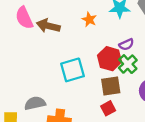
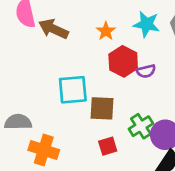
red hexagon: (110, 59) -> (123, 61), moved
green cross: (128, 64) -> (141, 126), moved
brown square: (111, 86) -> (102, 108), moved

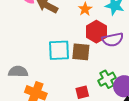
purple semicircle: (146, 71) -> (113, 40), size x1.5
brown square: (102, 108) -> (81, 52), moved

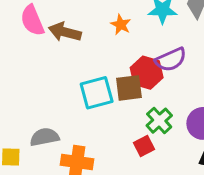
red hexagon: (96, 32) -> (147, 73), moved
green cross: (107, 79) -> (159, 121), moved

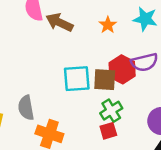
green cross: (159, 121) -> (111, 111), moved
gray semicircle: (45, 137) -> (26, 108), turned -100

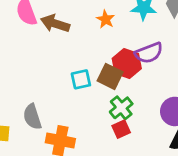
cyan square: (77, 79) -> (81, 79), size x0.7
brown square: (105, 80) -> (110, 76), turned 30

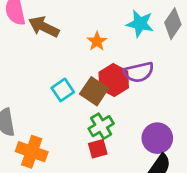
orange star: (106, 19) -> (97, 41), moved
cyan square: (81, 79) -> (63, 90), turned -30

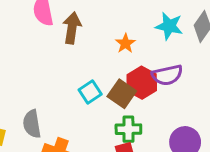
brown arrow: (44, 27) -> (72, 28), turned 72
green cross: (101, 126) -> (128, 129), turned 30

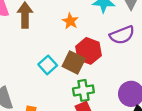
purple semicircle: (167, 75) -> (122, 35), moved

